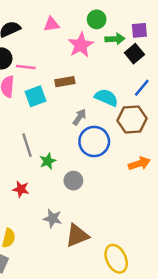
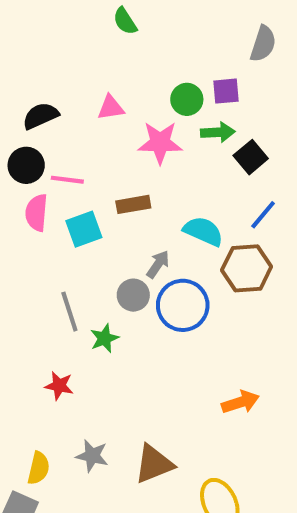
purple square: (139, 30) -> (226, 91), moved
pink star: (81, 45) -> (160, 143), turned 30
orange arrow: (139, 163) -> (240, 402), moved
gray circle: (73, 181) -> (133, 295), moved
gray star: (53, 218) -> (92, 456), moved

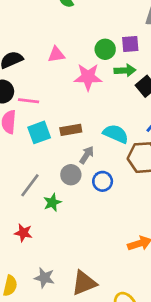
brown rectangle: (133, 204) -> (71, 130), moved
blue circle: (183, 305) -> (103, 181), size x0.6
gray line: (69, 312) -> (30, 185), turned 55

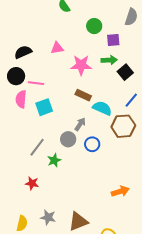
green circle: (105, 49) -> (94, 26), moved
brown rectangle: (71, 130) -> (83, 95), moved, turned 35

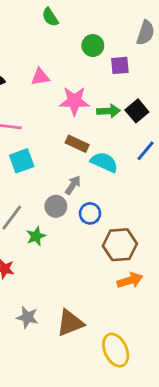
green arrow: (109, 60) -> (109, 111), moved
brown hexagon: (123, 126) -> (120, 245), moved

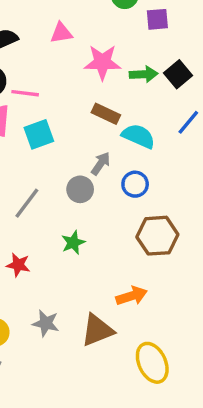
blue circle: (90, 213) -> (135, 184), moved
green star: (36, 236) -> (73, 243), moved
orange arrow: (130, 280) -> (132, 296), moved

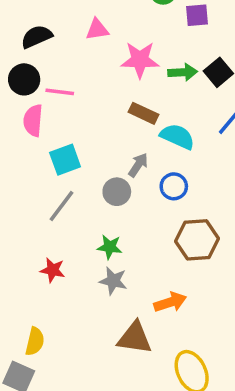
cyan square: (39, 134) -> (65, 160), moved
green star: (73, 243) -> (110, 247), turned 30
gray star: (46, 323) -> (113, 281), moved
brown triangle: (97, 330) -> (135, 338), turned 30

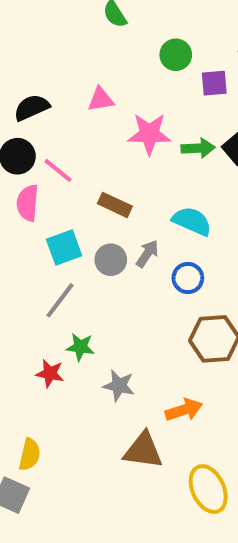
pink line: (60, 92) -> (58, 170), turned 32
brown rectangle: (144, 113) -> (115, 205), moved
gray circle: (117, 192) -> (111, 260), moved
green star: (110, 247) -> (80, 347), moved

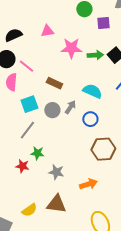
brown triangle: (143, 450) -> (56, 204), moved
yellow semicircle: (30, 455) -> (29, 210), moved, turned 42

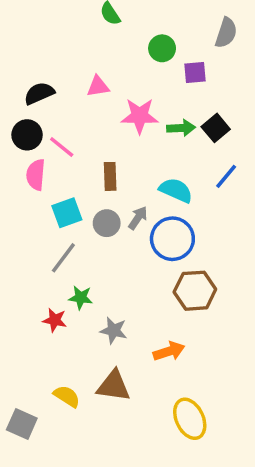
brown rectangle: (54, 83) -> (110, 176), turned 63
blue circle: (90, 119) -> (172, 239), size x1.6
yellow semicircle: (29, 210) -> (67, 396), turned -112

